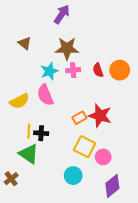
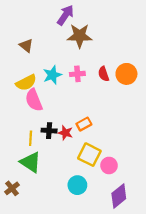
brown star: (67, 48) -> (80, 36), moved
pink semicircle: (45, 95) -> (34, 100), moved
yellow semicircle: (19, 101) -> (26, 83), moved
red star: (100, 116) -> (65, 133), moved, size x0.6
black cross: (41, 133) -> (49, 131), moved

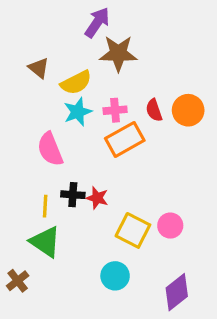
yellow semicircle: (26, 83) -> (76, 83), moved
orange rectangle: (84, 124) -> (125, 139), moved, size x1.6
pink circle: (109, 165) -> (170, 226), moved

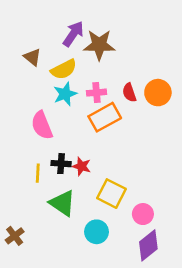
purple arrow: (97, 23) -> (73, 34), moved
pink circle: (170, 226) -> (143, 214), moved
green triangle: (45, 242) -> (62, 203), moved

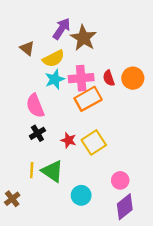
brown star: (99, 45) -> (83, 38), turned 30
pink cross: (96, 93) -> (81, 78), size x1.5
black cross: (61, 164) -> (37, 133), moved, turned -35
yellow line: (38, 173) -> (32, 170), moved
yellow square: (112, 194) -> (94, 142), moved, turned 30

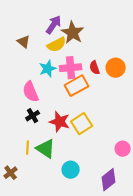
yellow semicircle: (54, 59) -> (57, 45), moved
red star: (68, 140) -> (60, 122), size x1.5
pink circle: (120, 180) -> (123, 149), moved

